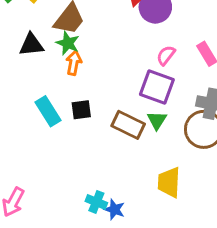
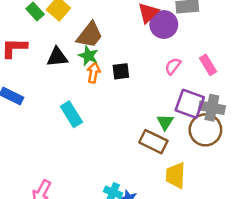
purple square: (157, 87) -> (190, 104), moved
black square: (81, 110) -> (121, 71), moved
brown rectangle: (128, 125) -> (153, 142), moved

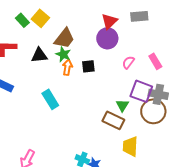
purple circle: (164, 25) -> (107, 38), moved

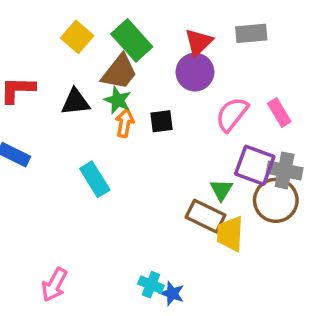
green rectangle: (22, 20) -> (132, 40), moved, size x1.6
pink semicircle: (128, 62) -> (232, 114), size x1.5
yellow trapezoid: (130, 146) -> (230, 234), moved

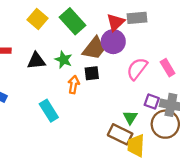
gray rectangle: (251, 33) -> (137, 18), moved
brown trapezoid: (119, 72) -> (94, 48), moved
orange arrow: (125, 123) -> (74, 85), moved
purple square: (255, 165) -> (152, 102), size x0.6

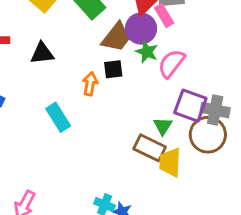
green star: (63, 60) -> (147, 52), moved
pink rectangle: (168, 68) -> (164, 15), moved
purple square: (152, 102) -> (190, 106), size x1.6

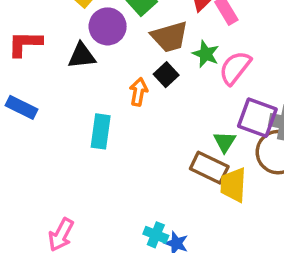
purple circle: (141, 29) -> (108, 26), moved
brown trapezoid: (116, 37) -> (170, 37), turned 36
black square: (113, 69) -> (166, 75), turned -36
cyan rectangle: (58, 117) -> (101, 131), turned 40

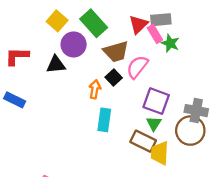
green star: (206, 54) -> (170, 43), moved
pink semicircle: (235, 68) -> (137, 67), moved
purple square: (257, 118) -> (156, 101), moved
cyan rectangle: (101, 131) -> (104, 120), moved

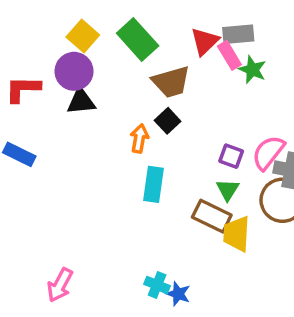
purple circle: (74, 44) -> (74, 71), moved
pink semicircle: (137, 67) -> (268, 153), moved
purple square: (156, 101) -> (231, 156), size x0.6

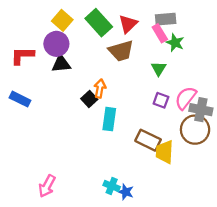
red triangle: (205, 41) -> (128, 24), moved
black square: (168, 121) -> (89, 99), moved
green triangle: (228, 190) -> (159, 69), moved

